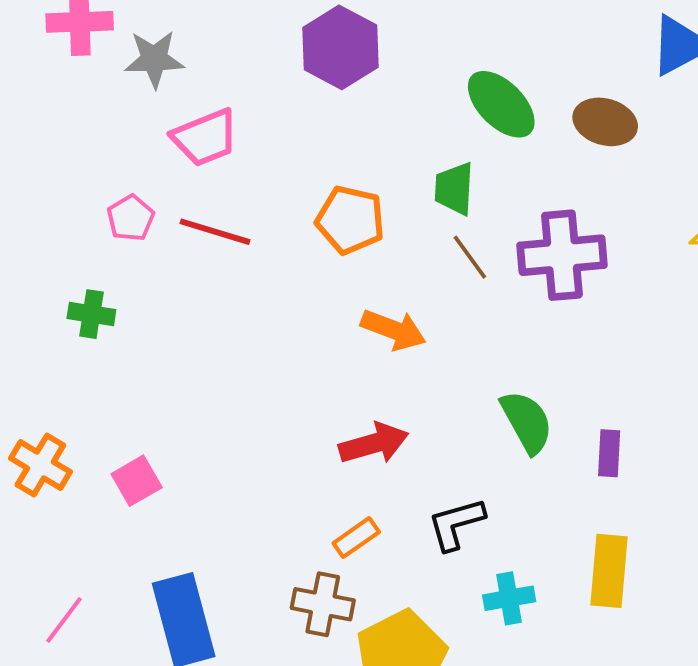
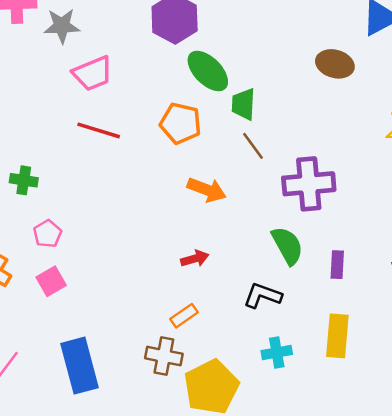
green ellipse: (501, 104) -> (208, 71), moved
pink pentagon: (131, 218) -> (48, 234), moved
purple cross: (562, 255) -> (309, 184), moved
red arrow: (374, 443) -> (195, 259), size x0.7
black L-shape: (456, 524) -> (262, 295), moved, turned 36

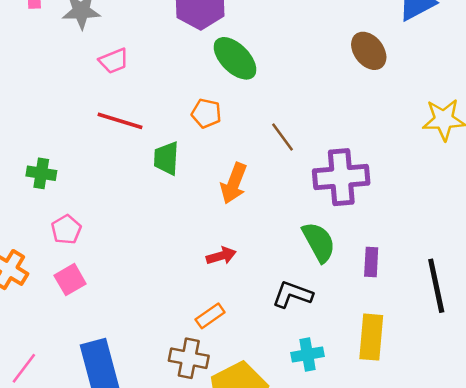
brown ellipse: (335, 64) -> (369, 51), turned 36
pink trapezoid: (93, 73) -> (114, 61), size x0.7
green trapezoid: (243, 104) -> (166, 158), moved
orange pentagon: (181, 123) -> (206, 113), size x0.7
orange arrow: (207, 190) -> (234, 183), turned 90

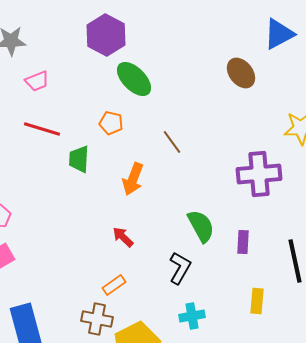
purple cross: (341, 177) -> (259, 174), moved
red arrow: (221, 256) -> (123, 237), turned -120
black L-shape: (292, 295) -> (180, 268), turned 100
yellow rectangle: (371, 337) -> (257, 301), moved, size x0.7

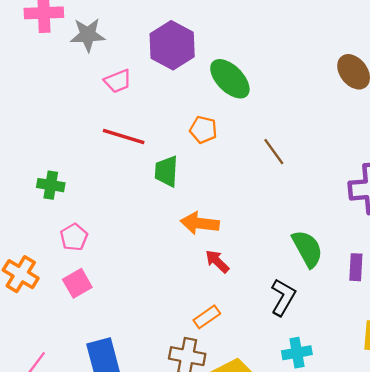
purple hexagon: (106, 35) -> (172, 45), moved
orange arrow: (133, 179) -> (200, 223), moved, turned 76

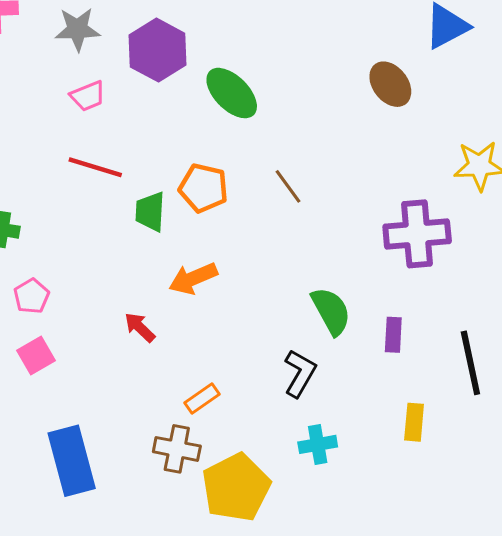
gray star: (88, 35) -> (77, 29), moved
orange pentagon: (203, 130) -> (204, 188), moved, size x1.4
orange arrow: (200, 223) -> (193, 278), turned -30
red arrow: (217, 261) -> (140, 327), moved

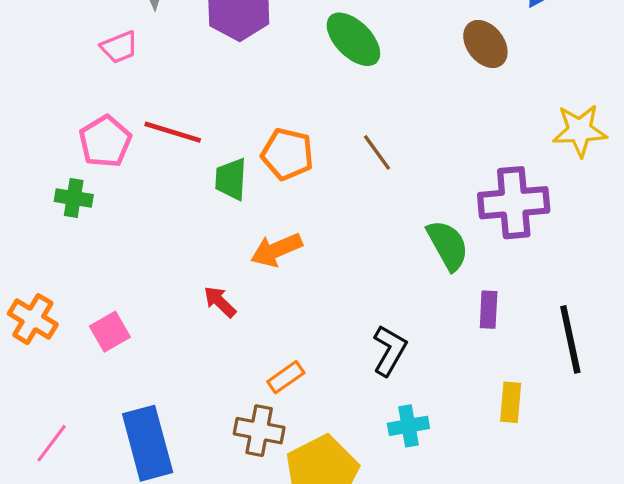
green ellipse: (232, 93) -> (353, 39), moved
pink trapezoid: (88, 96) -> (119, 47), moved
pink pentagon: (32, 296) -> (105, 141), moved, size x1.4
green semicircle: (331, 311) -> (448, 245), moved

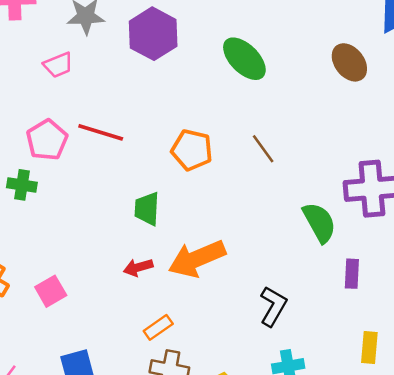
green trapezoid: (231, 179) -> (147, 209), moved
orange arrow: (276, 250) -> (197, 259), moved, size x1.4
red arrow: (220, 302) -> (138, 267), turned -60
orange rectangle: (286, 377) -> (158, 327), moved

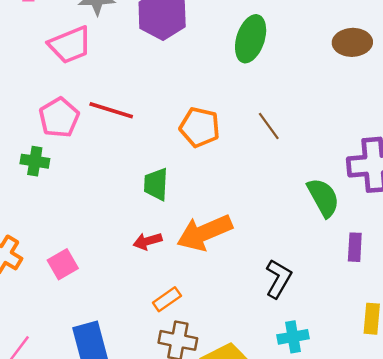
green ellipse: (244, 59) -> (251, 39), turned 63
brown ellipse: (349, 62) -> (352, 42), turned -54
pink trapezoid: (58, 65) -> (70, 45), size x1.5

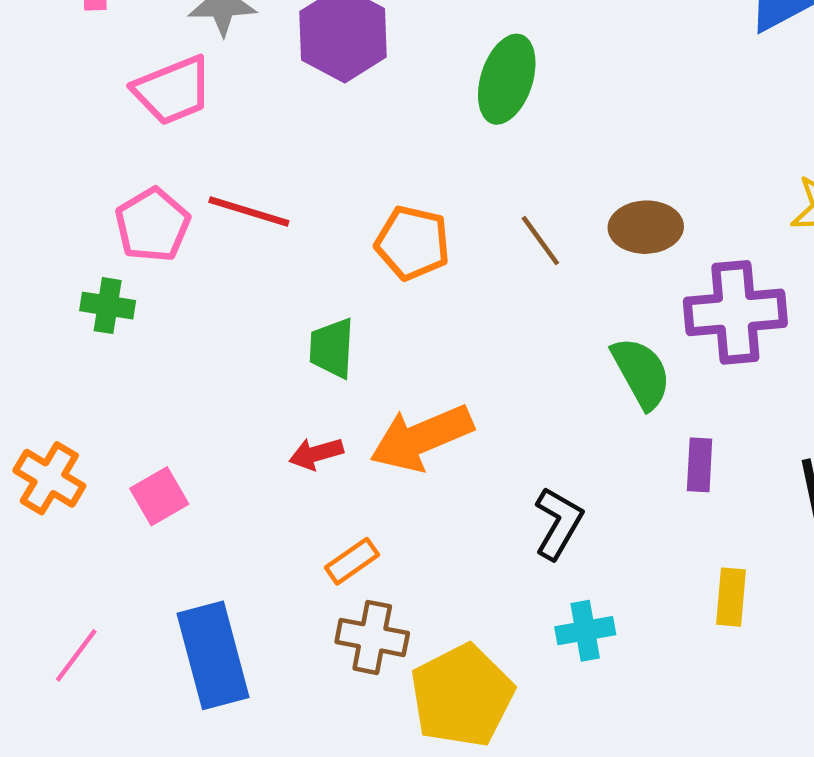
brown ellipse: (352, 42) -> (646, 227), moved

